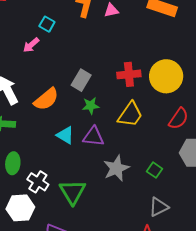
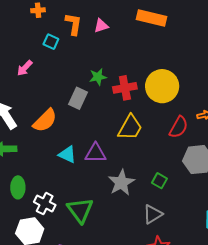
cyan square: (47, 24) -> (51, 42), moved
green star: (91, 106) -> (98, 77), moved
gray triangle: (159, 207) -> (153, 214), moved

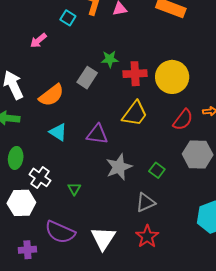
cyan triangle: (67, 154) -> (58, 132), moved
green triangle: (80, 210) -> (74, 189), size x0.5

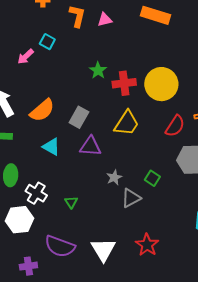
cyan square: (68, 18) -> (47, 42), moved
green star: (110, 59) -> (98, 70), turned -30
gray rectangle: (87, 78) -> (79, 117), moved
gray star: (119, 167) -> (114, 177), size x0.6
gray triangle: (146, 202) -> (131, 198), moved

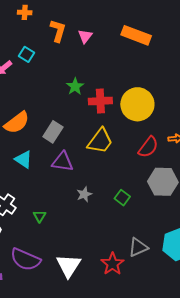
pink triangle: (105, 20) -> (85, 36), turned -42
gray triangle: (131, 198) -> (138, 247), moved

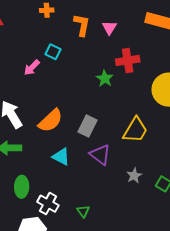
red cross: (100, 101) -> (128, 60), moved
purple triangle: (63, 162) -> (100, 155), turned 35
gray star: (84, 194) -> (134, 176), moved

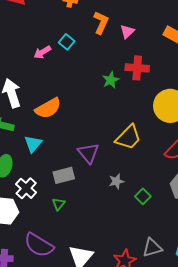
gray rectangle: (88, 126) -> (64, 175), moved, turned 35
cyan triangle: (61, 157) -> (33, 144), moved, turned 30

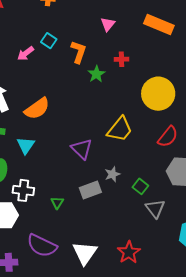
orange L-shape: (101, 23) -> (79, 52), moved
red cross: (137, 68) -> (122, 59), size x0.6
gray rectangle: (64, 175) -> (90, 190), moved
white cross: (26, 188) -> (23, 190), turned -30
gray triangle: (152, 248) -> (155, 209), moved, turned -45

